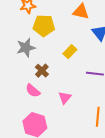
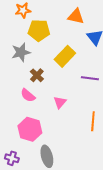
yellow rectangle: (70, 52) -> (65, 56), size x1.5

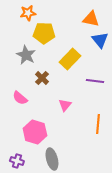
orange triangle: (76, 16) -> (91, 19), moved
gray star: (21, 52) -> (26, 55), turned -30
pink semicircle: (28, 95) -> (20, 98), moved

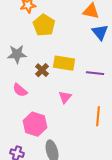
yellow pentagon: (44, 33) -> (44, 25), turned 30
gray star: (26, 55) -> (17, 54), moved, turned -30
yellow rectangle: (70, 59) -> (64, 63), moved, turned 55

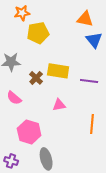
yellow pentagon: (44, 25) -> (38, 33), turned 30
pink triangle: (65, 97) -> (59, 105), turned 40

